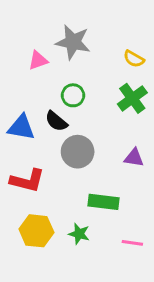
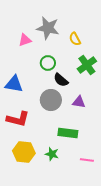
yellow semicircle: (134, 59) -> (75, 39), moved, turned 32
black semicircle: (56, 121) -> (61, 80), moved
purple triangle: (134, 158) -> (79, 102), moved

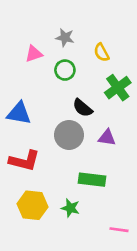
gray star: (48, 28) -> (65, 38), size x0.6
green circle: (48, 63) -> (65, 70), moved
pink line: (87, 160) -> (119, 230), moved

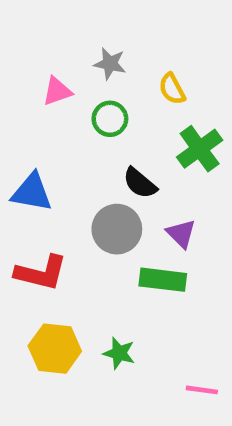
purple triangle: (107, 138) -> (181, 234), turned 36
green rectangle: (92, 180) -> (163, 280), moved

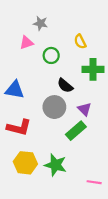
gray star: (110, 64) -> (40, 23), moved
green cross: (200, 149) -> (93, 69), turned 36
green rectangle: (163, 280) -> (76, 131), turned -48
green star: (119, 353) -> (55, 165), size x1.5

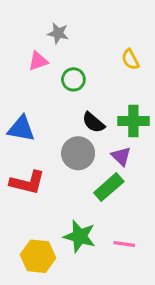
yellow semicircle: (80, 42) -> (130, 59), moved
green cross: (93, 69) -> (133, 121), moved
yellow hexagon: (25, 163) -> (38, 256), moved
pink line: (94, 182) -> (124, 244), moved

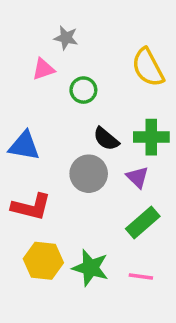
yellow semicircle: (130, 59) -> (148, 67), size x1.6
green rectangle: (109, 187) -> (143, 222), moved
yellow hexagon: (38, 256) -> (43, 261), moved

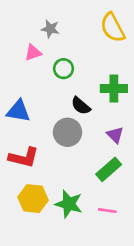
yellow semicircle: (148, 67) -> (113, 28), moved
green cross: (151, 137) -> (114, 89), moved
purple triangle: (137, 177) -> (115, 135), moved

